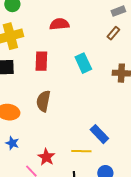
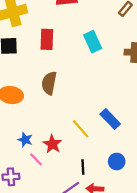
blue star: (12, 143) -> (25, 140), moved
yellow line: (81, 151) -> (81, 129), moved, turned 48

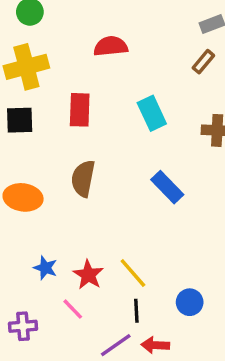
blue rectangle: (110, 119) -> (167, 187), moved
yellow line: (81, 129) -> (133, 273), moved
pink line: (36, 159) -> (73, 309), moved

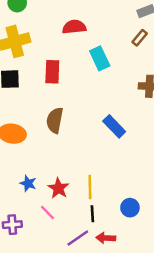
cyan rectangle: (152, 113) -> (100, 58), moved
yellow line: (133, 273) -> (90, 187), turned 40

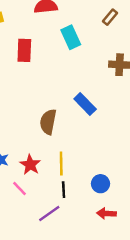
brown semicircle: (55, 120) -> (48, 122), moved
red arrow: (106, 238) -> (106, 213), moved

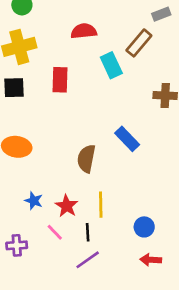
brown rectangle: (110, 17) -> (139, 43), moved, size x1.5
black line: (64, 190) -> (88, 232), moved

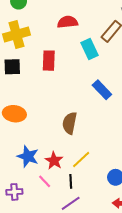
blue rectangle: (127, 139) -> (102, 90), moved
blue star: (34, 201) -> (28, 156), size x1.5
yellow line: (101, 205) -> (81, 160), turned 48

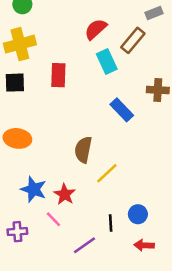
red semicircle: (68, 22) -> (96, 29), moved, turned -36
yellow line: (81, 160) -> (107, 173), moved
black line: (71, 181) -> (111, 223), moved

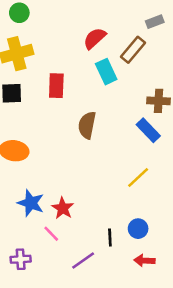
blue rectangle: (122, 110) -> (148, 130), moved
brown semicircle: (83, 150) -> (87, 125), moved
yellow line: (107, 173) -> (138, 178), moved
purple cross: (17, 232) -> (21, 259), moved

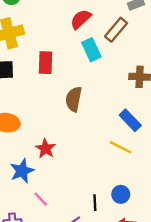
blue rectangle: (148, 130) -> (130, 120), moved
yellow line: (138, 178) -> (121, 147), turned 70
blue star: (31, 203) -> (22, 171), turned 30
red star: (63, 208) -> (45, 149), moved

